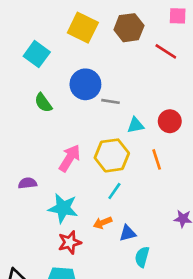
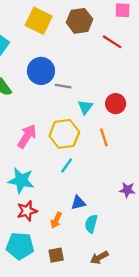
cyan triangle: (136, 125) -> (85, 107), turned -42
orange arrow: (103, 223) -> (56, 220), moved, turned -42

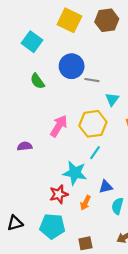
cyan star: (21, 181) -> (75, 173), moved
brown square: (56, 255) -> (85, 243), moved

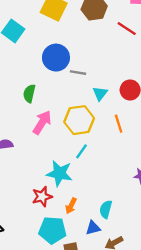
green semicircle: (37, 81) -> (29, 93), moved, turned 49
blue triangle: (106, 187) -> (93, 228), moved
cyan pentagon: (52, 226) -> (52, 230), moved

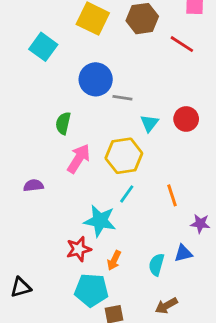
orange line: (119, 124) -> (172, 195), moved
blue triangle: (93, 228) -> (183, 253), moved

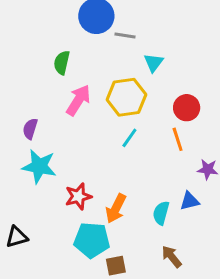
red circle: (186, 119) -> (187, 108), moved
purple semicircle: (33, 185) -> (30, 129), turned -66
cyan star: (100, 221) -> (39, 166), moved
orange arrow: (114, 260) -> (116, 208), size x1.4
brown arrow: (166, 306) -> (172, 257), turned 80

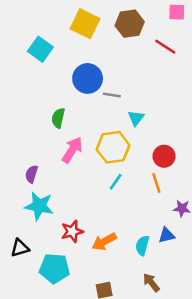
orange arrow: (116, 208) -> (104, 242), turned 35
black triangle: (17, 237) -> (20, 248), moved
cyan pentagon: (92, 240) -> (54, 268), moved

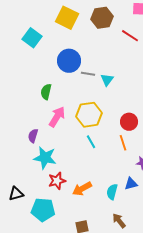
cyan triangle: (136, 118) -> (107, 80), moved
purple semicircle: (31, 174) -> (33, 136), moved
cyan line: (116, 182) -> (91, 142), turned -64
cyan star: (39, 206) -> (45, 158), moved

